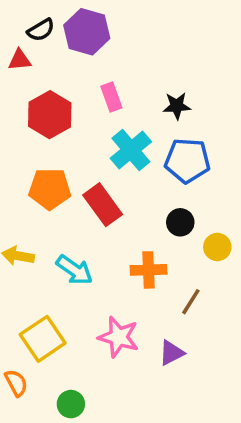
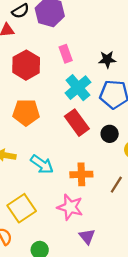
red rectangle: (103, 205) -> (77, 123), moved
orange cross: (149, 270) -> (81, 174), moved
purple triangle: (171, 353) -> (87, 236), moved, turned -42

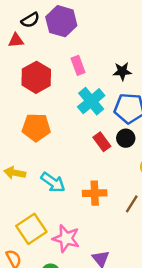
red rectangle: (77, 123) -> (102, 142), moved, size x0.7
black circle: (110, 134) -> (126, 138), moved
pink star: (70, 207) -> (66, 238), moved

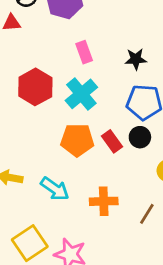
red hexagon: (36, 77) -> (35, 87), moved
cyan cross: (91, 101) -> (81, 94), moved
orange pentagon: (36, 127) -> (77, 140), moved

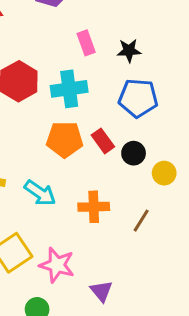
pink rectangle: (84, 52) -> (86, 43), moved
cyan cross: (81, 94) -> (69, 89), turned 32
black circle: (140, 137) -> (134, 153), moved

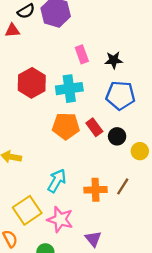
cyan arrow: (40, 193) -> (57, 181), moved, turned -95
orange cross: (94, 207) -> (95, 190), moved

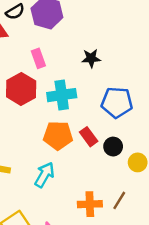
pink rectangle: (82, 54) -> (38, 58), moved
black star: (114, 60) -> (91, 58), moved
cyan arrow: (57, 181) -> (44, 175), moved

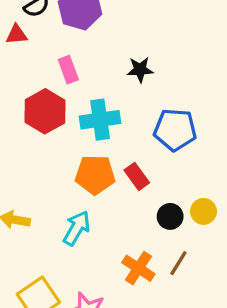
black circle: (113, 147) -> (170, 216), moved
orange cross: (90, 204) -> (138, 268), turned 35

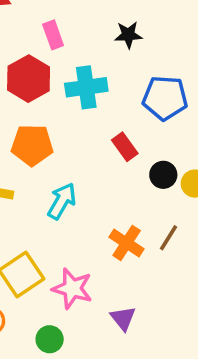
orange pentagon: (95, 175) -> (32, 145), moved
black circle: (170, 216) -> (163, 175), moved

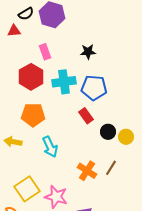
blue pentagon: (165, 98) -> (94, 88), moved
cyan arrow: (62, 201) -> (50, 147), turned 125

